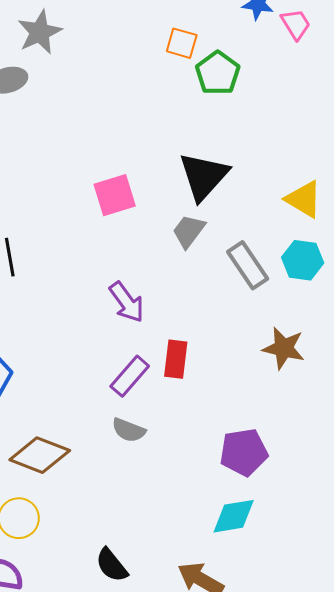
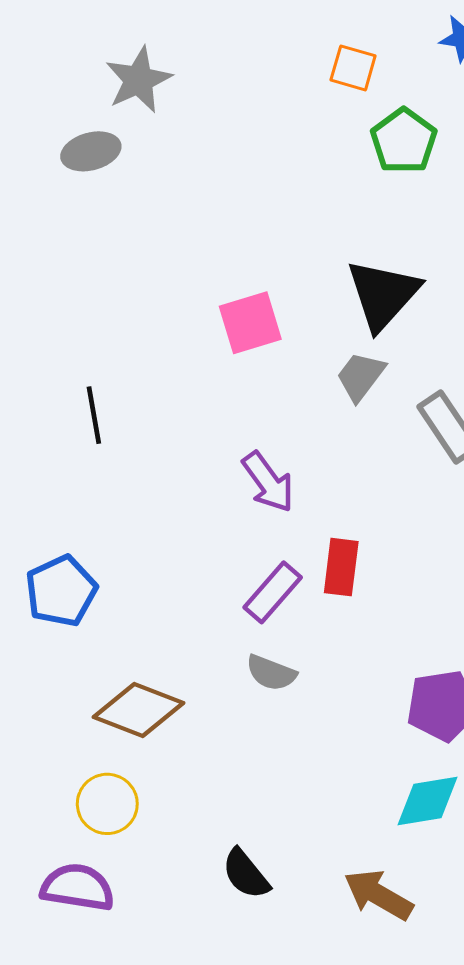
orange square: (182, 43) -> (353, 68), moved

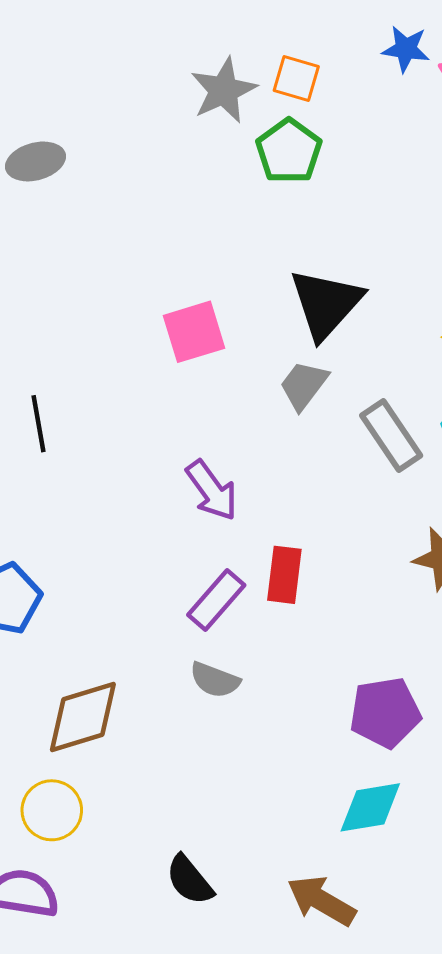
gray star: (139, 80) -> (224, 90), moved
green pentagon: (404, 141) -> (289, 151), moved
brown diamond: (139, 710) -> (83, 717), turned -38

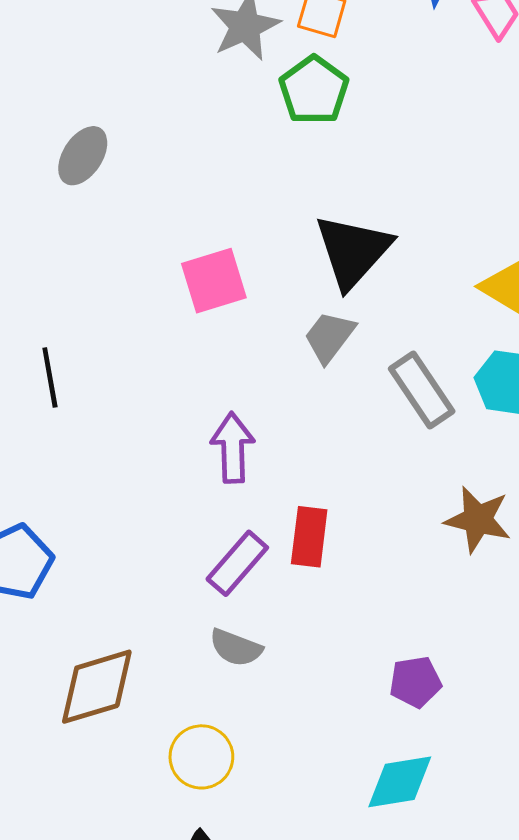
gray ellipse: (35, 161) -> (83, 156), moved, turned -42
purple arrow: (212, 490) -> (233, 448), turned -146
purple pentagon: (385, 713) -> (415, 682), size x0.7
yellow circle: (52, 810) -> (201, 757), moved

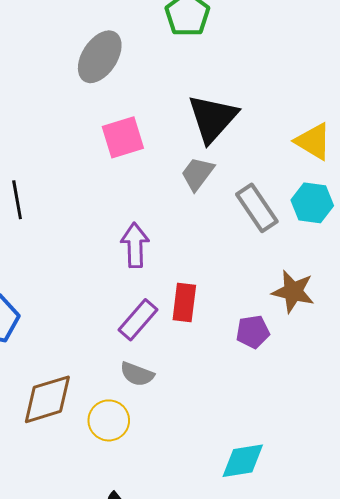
gray ellipse: (83, 156) -> (100, 57), moved, size x1.4
purple pentagon: (415, 682) -> (253, 332), moved
yellow circle: (201, 757) -> (109, 420), moved

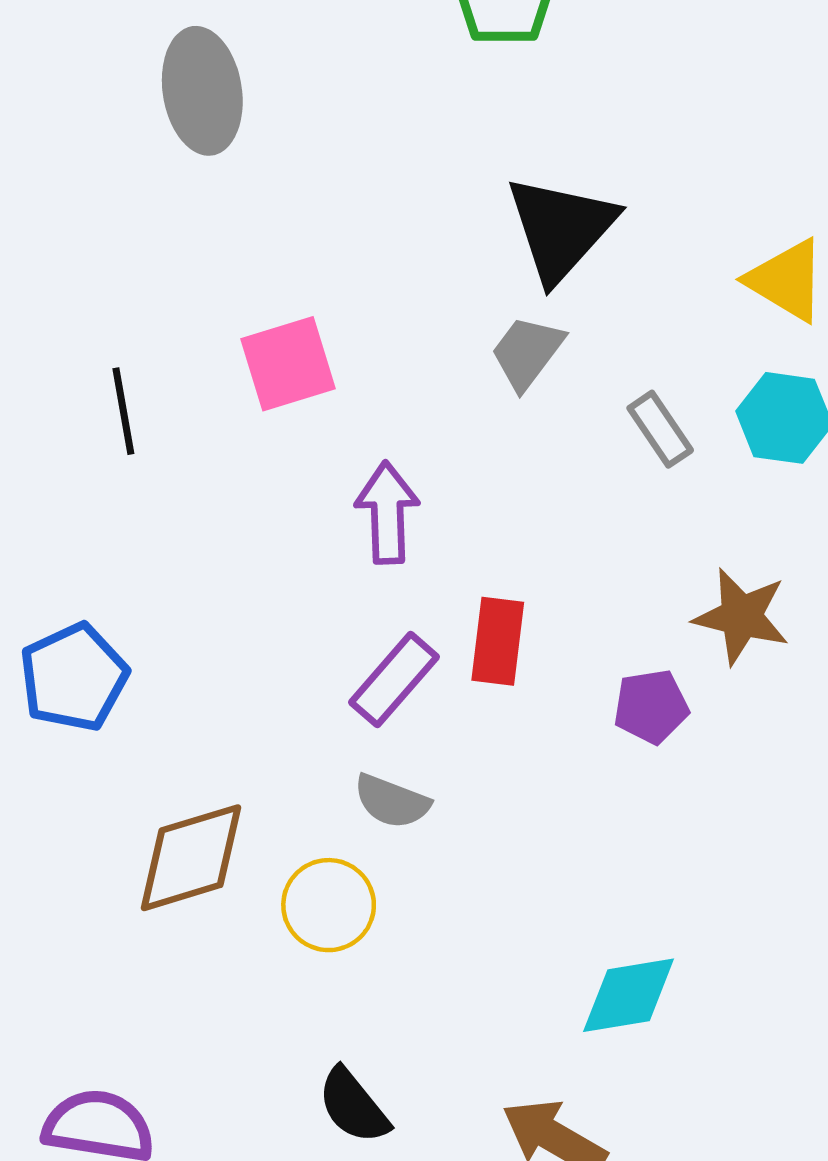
gray ellipse: (100, 57) -> (202, 91), moved, turned -42
pink square: (123, 137) -> (288, 364), moved
gray rectangle: (257, 208) -> (660, 429), size x0.7

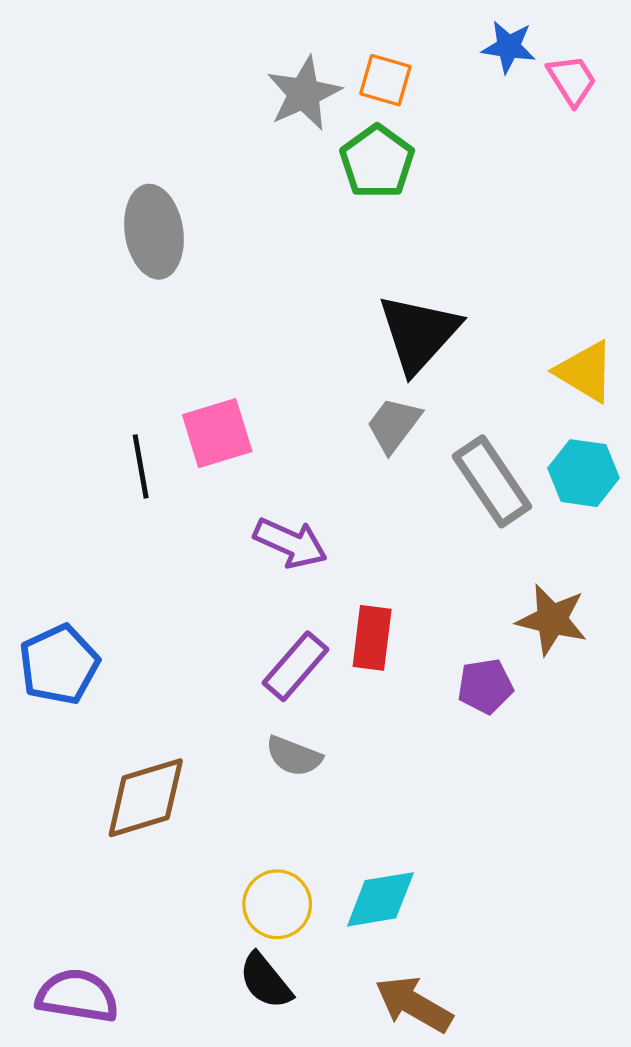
black line: (123, 411) -> (141, 466), moved
gray rectangle: (660, 429) -> (492, 481), size x1.6
purple arrow: (387, 513) -> (290, 543), turned 116
yellow circle: (329, 905) -> (277, 904), moved
cyan diamond: (629, 995) -> (380, 899), moved

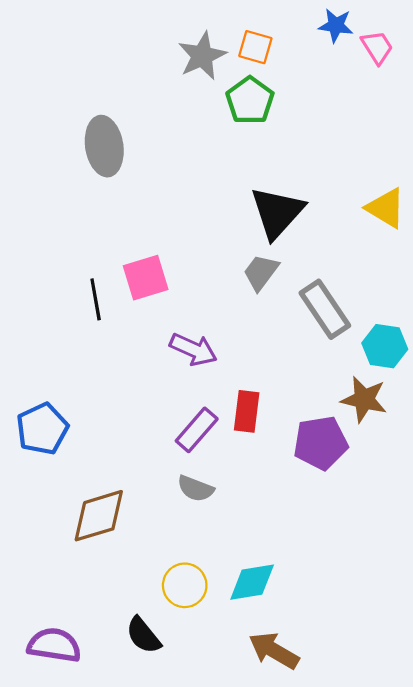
yellow triangle: (585, 372) -> (386, 208), moved
cyan hexagon: (584, 473) -> (385, 346), moved
purple pentagon: (485, 686) -> (321, 443), size x1.5
black semicircle: (266, 981) -> (143, 635), moved

